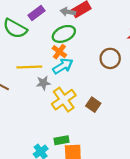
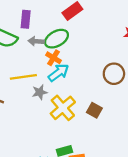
gray arrow: (68, 12) -> (36, 41), moved
purple rectangle: (36, 13) -> (26, 19), turned -42
brown circle: (110, 58) -> (114, 74), moved

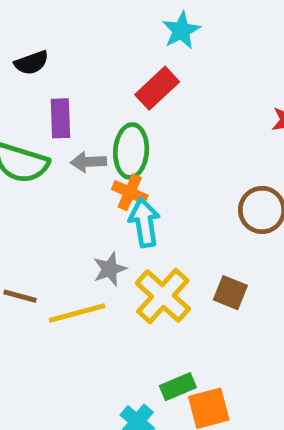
green ellipse: (57, 39) -> (131, 151), turned -50
cyan arrow: (59, 73) -> (144, 222), turned -55
yellow line: (23, 77) -> (77, 313), moved

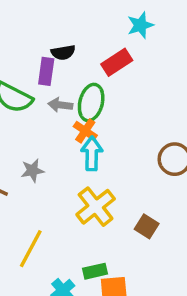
black semicircle: (31, 63) -> (63, 52), moved
gray star: (110, 269) -> (32, 171), moved
brown square: (230, 293) -> (147, 226), moved
yellow line: (77, 313) -> (31, 249), moved, turned -57

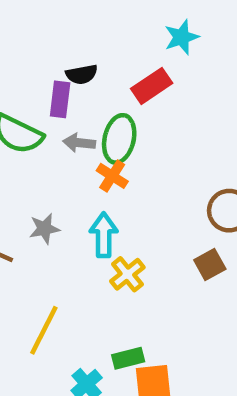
cyan arrow: (92, 154) -> (104, 235), moved
yellow cross: (96, 207) -> (127, 274), size x0.7
brown square: (147, 226) -> (210, 265), moved, turned 30

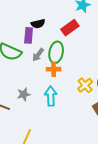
gray arrow: (79, 143) -> (38, 55), turned -56
orange cross: (112, 176) -> (54, 69), turned -32
yellow cross: (127, 274) -> (85, 85), moved

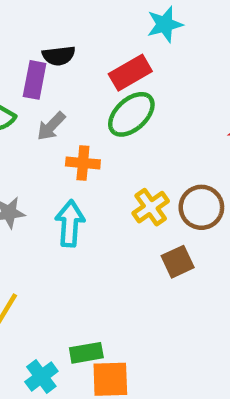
green ellipse: (56, 52) -> (131, 114), moved, turned 30

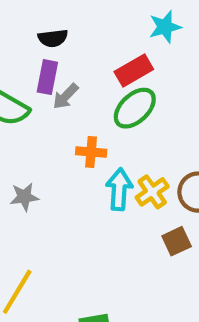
black semicircle: (59, 56) -> (53, 38), moved
gray arrow: (51, 126) -> (66, 96), moved
cyan arrow: (70, 223) -> (119, 189), moved

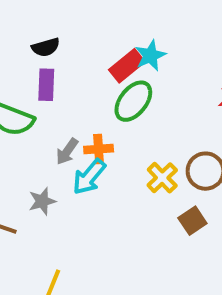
cyan star: (165, 27) -> (150, 55), moved
gray arrow: (66, 96) -> (67, 152), moved
cyan arrow: (119, 189) -> (89, 177), moved, turned -135

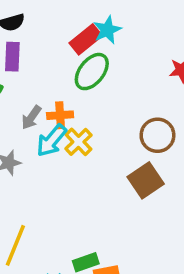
yellow cross: (162, 178) -> (78, 142), moved
brown square: (192, 221) -> (146, 180), size x1.4

